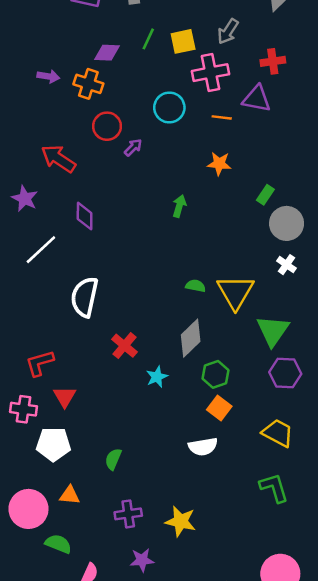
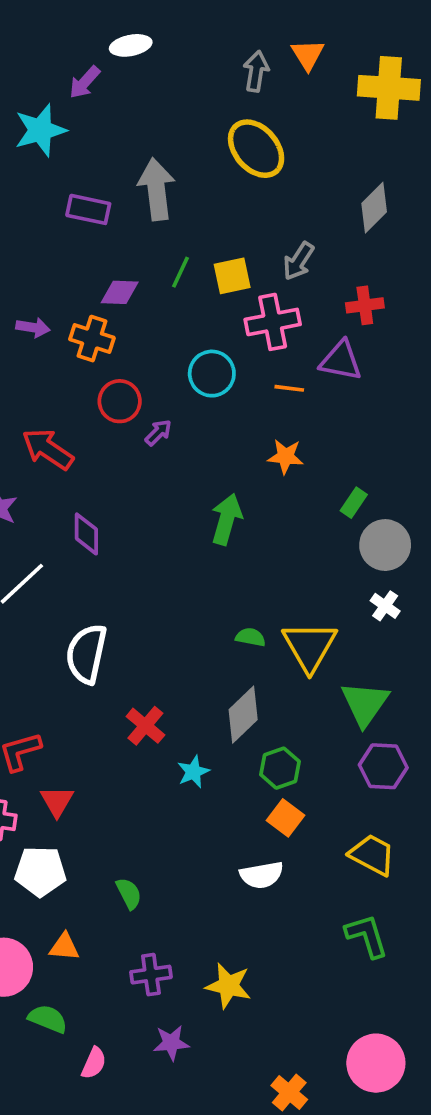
green arrow: (179, 206) -> (227, 519), size x1.5
green semicircle: (113, 459) -> (129, 893), turned 130

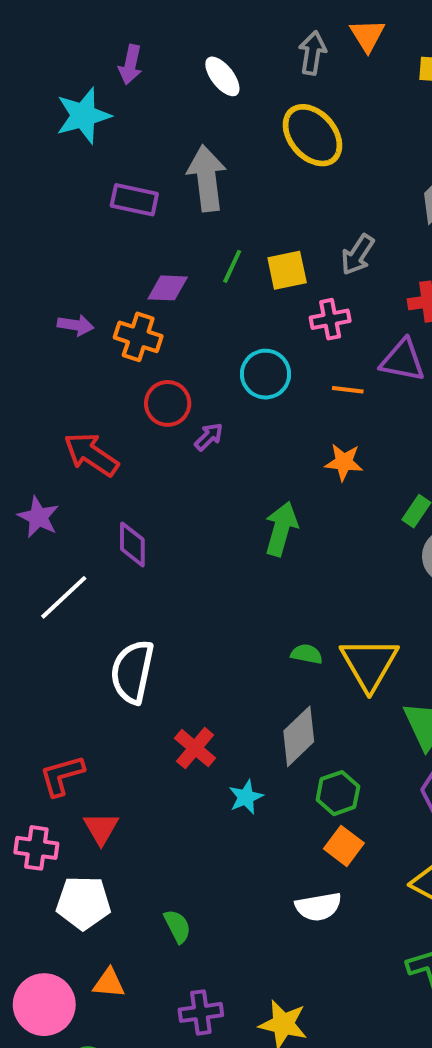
white ellipse: (131, 45) -> (222, 76), moved, turned 63
purple arrow: (85, 82) -> (130, 65), turned -30
pink cross: (273, 322) -> (330, 319), size x0.7

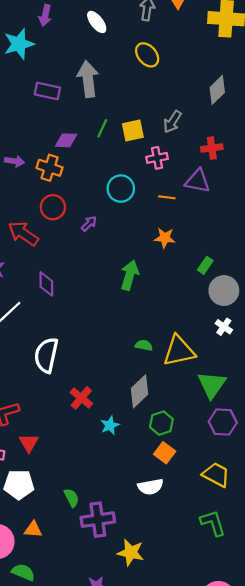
yellow ellipse: (313, 135) -> (147, 55), size x0.7
red circle: (168, 403) -> (53, 207), moved
yellow triangle: (369, 664) -> (179, 351), turned 48
purple cross: (201, 1012) -> (98, 520), moved, size x1.4

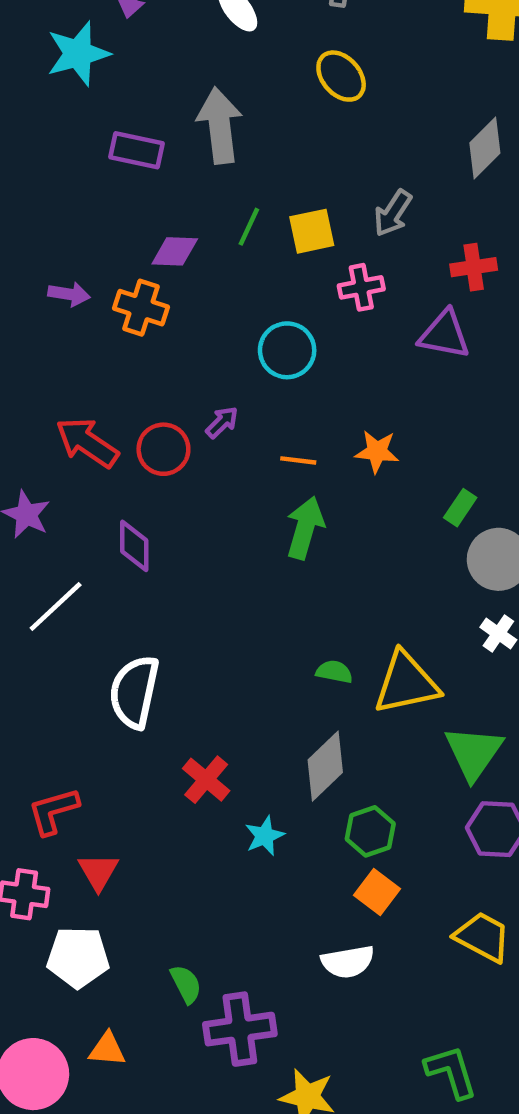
orange line: (167, 197) -> (298, 460), moved
red circle: (53, 207) -> (163, 449), moved
green L-shape: (213, 523) -> (451, 1072), moved

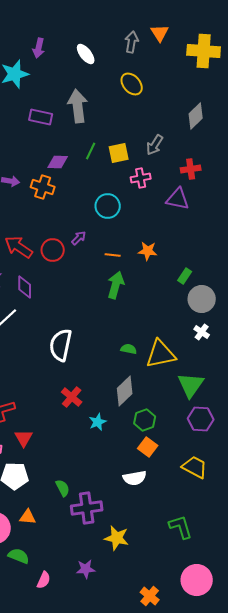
purple diamond: (134, 546) -> (25, 287), moved
white semicircle: (134, 692) -> (61, 345), moved

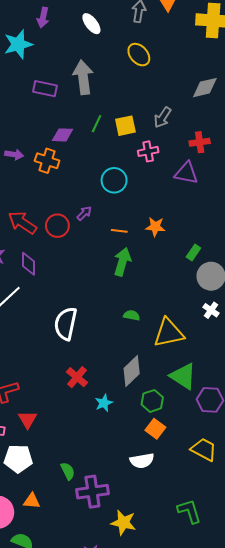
gray diamond: (196, 116) -> (205, 88), turned 32
green semicircle: (129, 349) -> (132, 315), moved
green triangle: (191, 385) -> (183, 376), moved, turned -32

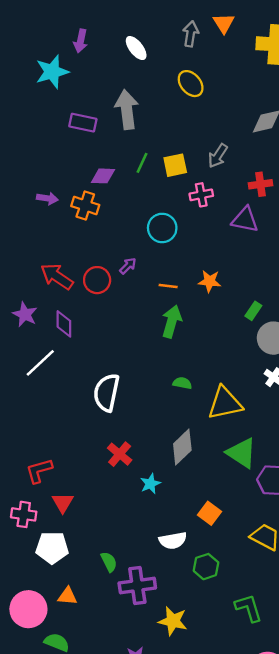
green hexagon: (152, 401) -> (206, 567), moved
white semicircle: (142, 461) -> (173, 540), moved

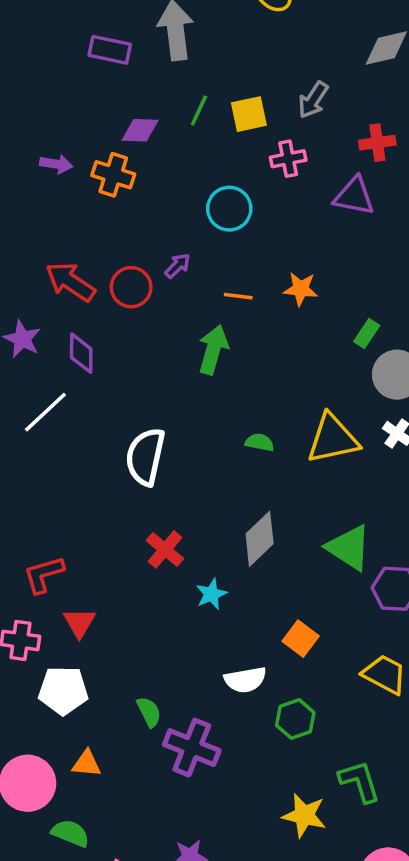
green arrow: (172, 321) -> (213, 350), moved
yellow triangle: (225, 403) -> (333, 439), moved
purple cross: (137, 585) -> (192, 748), turned 30
yellow star: (173, 621) -> (304, 815), moved

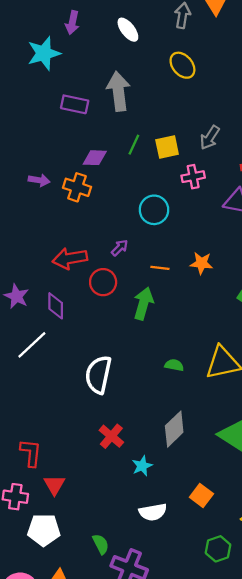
red arrow: (70, 282) -> (70, 258), moved, turned -44
red circle: (131, 287) -> (103, 282), moved
red L-shape: (44, 574) -> (31, 453), turned 112
white semicircle: (245, 680) -> (153, 512), moved
green hexagon: (295, 719) -> (218, 549), moved

